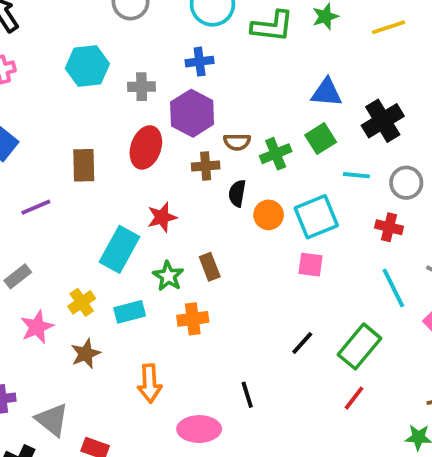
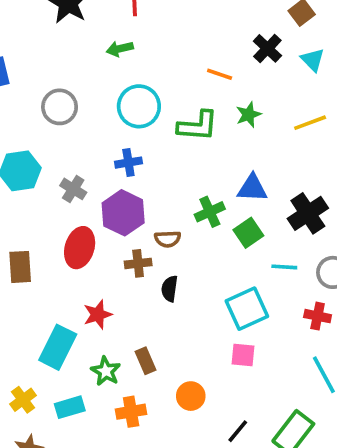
gray cross: (142, 87) -> (73, 189), turned 35
green cross: (276, 154) -> (210, 212), moved
orange circle: (269, 215) -> (191, 396), moved

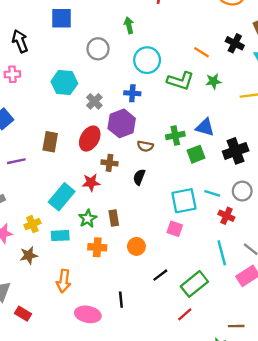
black cross: (267, 48) -> (235, 43), turned -30
green arrow: (120, 49) -> (129, 25), moved, turned 77
brown cross: (138, 263) -> (109, 163), moved
cyan line: (284, 267) -> (212, 193), moved

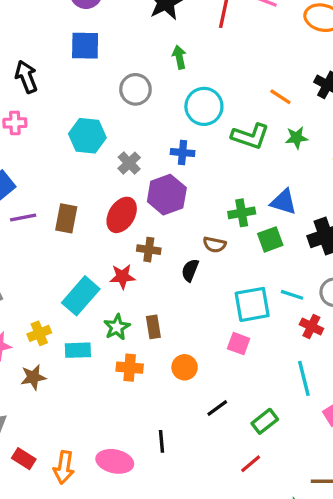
brown semicircle: (145, 146) -> (214, 245), moved
purple line: (16, 161) -> (23, 217), moved
orange arrow: (64, 281) -> (64, 467), moved
green rectangle: (194, 284) -> (265, 421), size x0.7

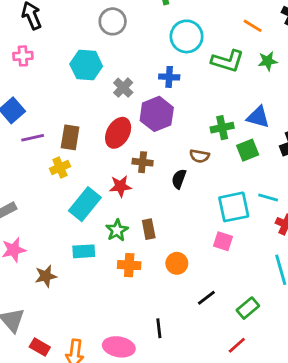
gray circle: (135, 89) -> (113, 21), moved
yellow cross: (39, 333) -> (60, 168), moved

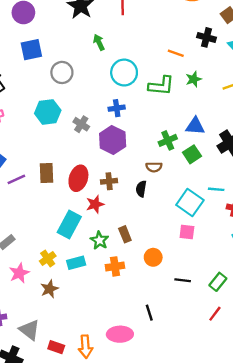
red ellipse: (118, 133) -> (78, 178), moved
yellow cross: (60, 168) -> (48, 259), moved
cyan square: (234, 207) -> (190, 202), turned -32
black line: (206, 298) -> (183, 280), turned 56

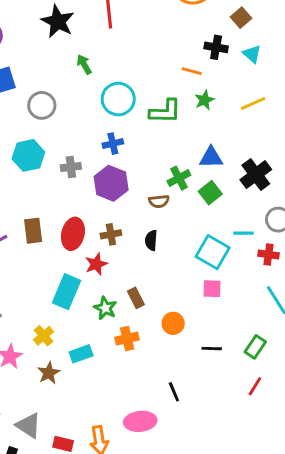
orange line: (176, 53) -> (192, 71), moved
gray cross: (81, 124) -> (71, 167), turned -35
brown semicircle: (154, 167) -> (159, 201), moved
cyan rectangle: (76, 263) -> (81, 354), moved

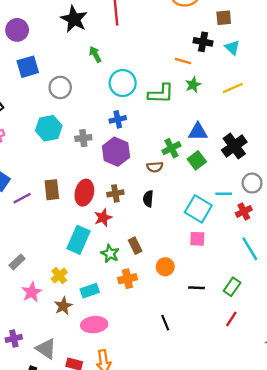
brown square: (241, 18) -> (224, 18), turned 35
red cross: (268, 254) -> (244, 211), turned -35
pink ellipse: (140, 421) -> (94, 325), moved

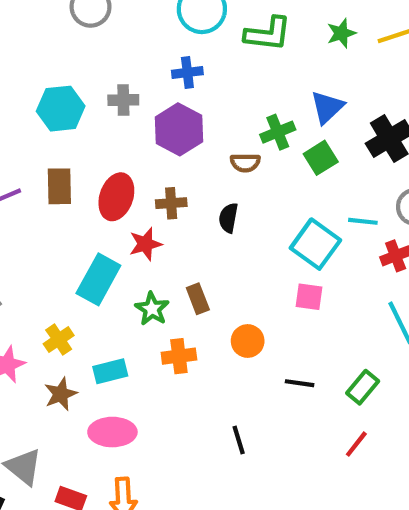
green star: (193, 85) -> (341, 33), moved
cyan hexagon: (49, 128) -> (61, 109), moved
blue triangle: (198, 132) -> (327, 107), turned -48

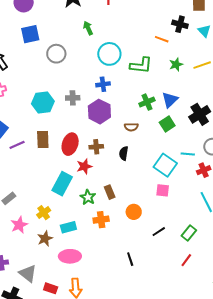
green cross: (278, 132) -> (147, 102), moved
black line: (300, 383) -> (159, 232), turned -40

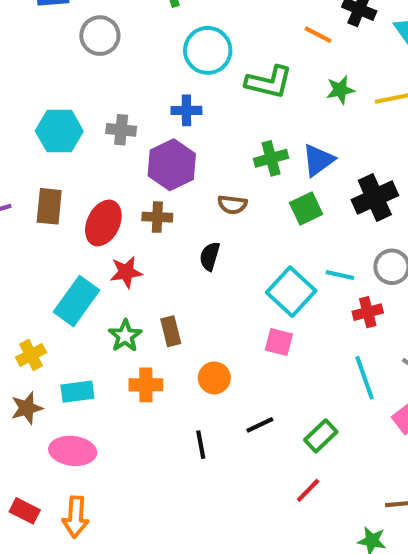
brown cross: (96, 147) -> (157, 217), moved
black line: (130, 259) -> (201, 445), moved

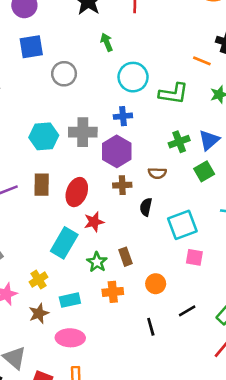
gray cross: (121, 130) -> (83, 132), size x1.5
brown cross: (157, 217) -> (122, 185), moved
cyan square: (291, 292) -> (182, 225), moved, turned 32

